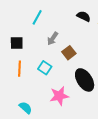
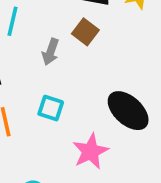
brown square: (69, 53) -> (85, 32), moved

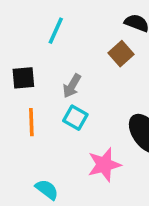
gray arrow: (51, 52) -> (72, 86), moved

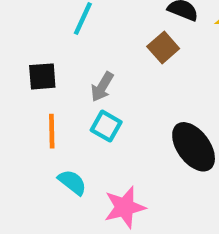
pink star: (104, 165) -> (125, 207), moved
cyan semicircle: (47, 190) -> (72, 182), moved

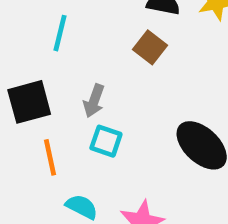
black square: (42, 76) -> (29, 102), size x1.4

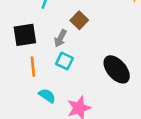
brown square: (150, 47) -> (79, 20), moved

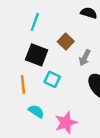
black square: (25, 35) -> (37, 55), moved, turned 30
gray arrow: (60, 38) -> (85, 58), moved

